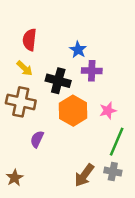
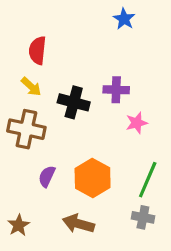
blue star: (78, 50) -> (124, 19), moved
orange hexagon: (73, 111) -> (93, 178), moved
pink star: (108, 111) -> (137, 123), moved
brown arrow: (84, 175) -> (78, 224), moved, turned 70

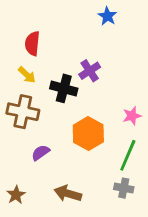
purple cross: (116, 90) -> (90, 71), moved, turned -35
pink star: (137, 123) -> (132, 116), moved
purple semicircle: (47, 176) -> (41, 153), turned 30
orange hexagon: (93, 178) -> (88, 133), moved

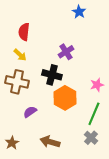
black cross: (64, 88) -> (52, 75), moved
gray cross: (124, 188) -> (91, 138), turned 32

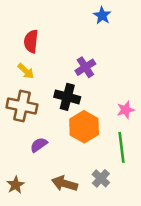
green line: (94, 114) -> (122, 147), turned -30
gray cross: (91, 138) -> (101, 178), moved

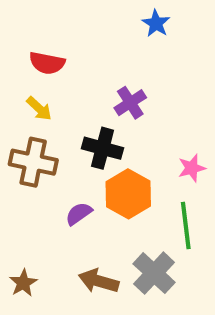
red semicircle: (31, 41) -> (47, 63), turned -85
purple semicircle: (39, 145) -> (79, 214), moved
gray cross: (101, 178) -> (154, 273), size x1.5

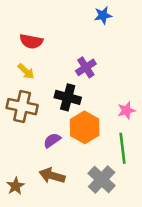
blue star: (156, 23) -> (103, 15), turned 30
brown arrow: (99, 281) -> (52, 176), moved

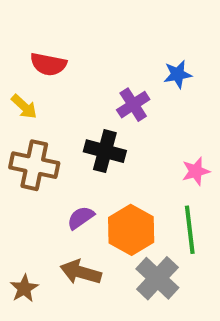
blue star: (103, 15) -> (178, 74), moved
yellow arrow: (26, 71) -> (24, 107), moved
orange hexagon: (85, 127) -> (131, 230), moved

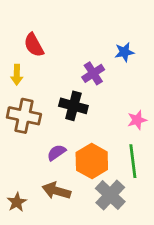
red semicircle: (48, 64) -> (34, 45), turned 50
yellow arrow: (24, 107) -> (17, 75), turned 48

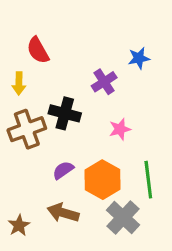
black cross: (73, 106) -> (65, 113), moved
brown cross: (24, 116) -> (27, 129), turned -32
pink star: (137, 120) -> (120, 129), moved

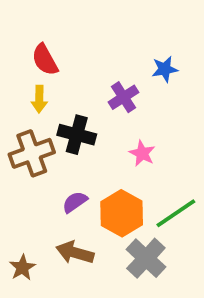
yellow arrow: (19, 83) -> (39, 99), moved
pink star: (120, 129) -> (142, 153), turned -30
green line: (148, 180) -> (176, 213), turned 63

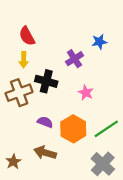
purple semicircle: (75, 202) -> (45, 122), turned 56
gray cross: (146, 258) -> (103, 164), moved

